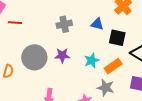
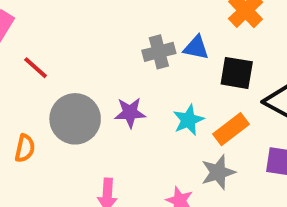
red line: (15, 23) -> (36, 68), moved, turned 40
gray cross: (64, 24) -> (159, 52), moved
gray star: (106, 88) -> (218, 172), turned -30

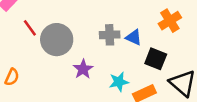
purple star: (130, 113) -> (83, 69), turned 30
gray circle: (75, 119) -> (57, 40), moved

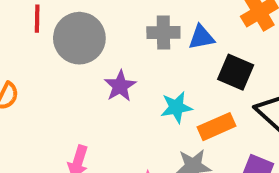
red line: (30, 28) -> (37, 19), turned 36
blue triangle: (134, 37) -> (201, 37), turned -36

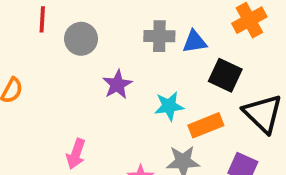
gray circle: (79, 38) -> (81, 39), size x0.7

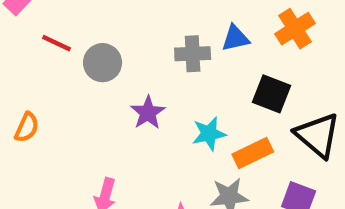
red line: (42, 19) -> (56, 43), turned -64
blue triangle: (195, 42) -> (235, 38), moved

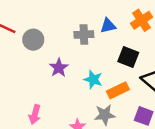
cyan star: (209, 134) -> (93, 79), turned 30

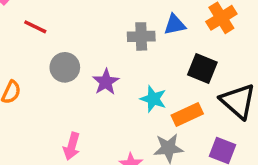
gray circle: (33, 40) -> (65, 67), moved

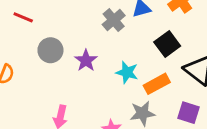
gray cross: (141, 36) -> (114, 20), turned -35
black square: (202, 68) -> (167, 44), turned 35

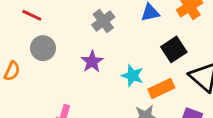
gray cross: (114, 20) -> (103, 21), moved
gray circle: (50, 50) -> (43, 48), moved

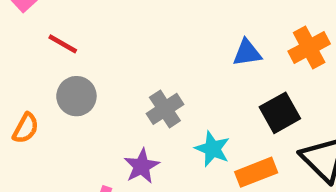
gray cross: (103, 21) -> (165, 109), moved
purple star: (92, 62) -> (142, 166), moved

